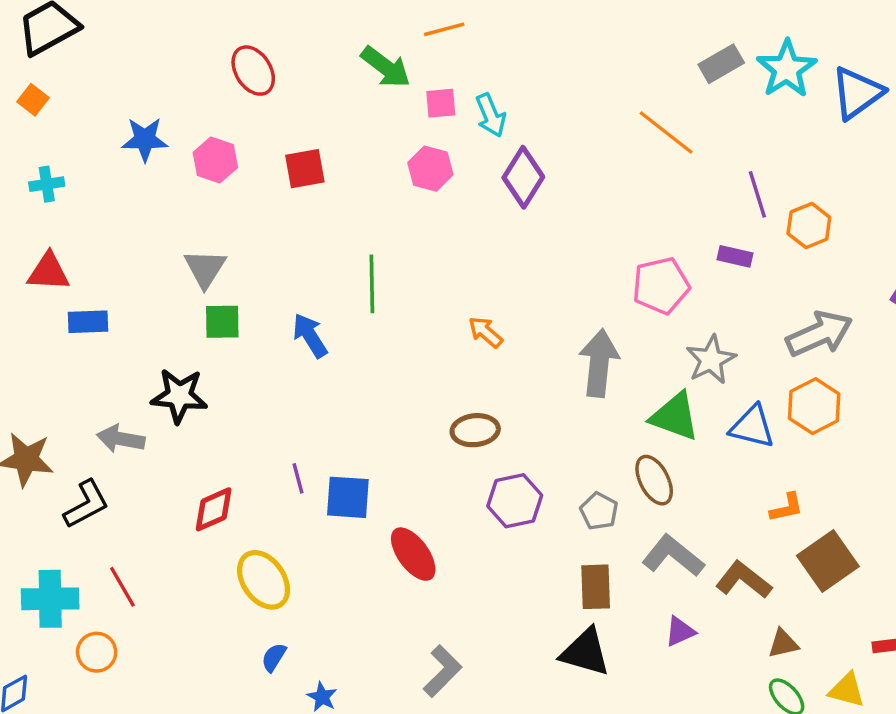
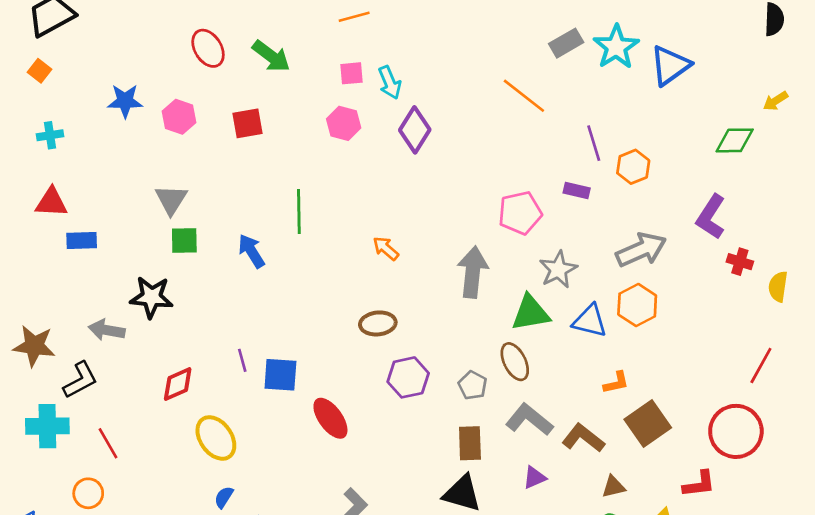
green arrow: (386, 67) -> (271, 56), moved
green triangle: (675, 416) -> (531, 313), turned -30
cyan cross: (50, 599) -> (47, 426), moved

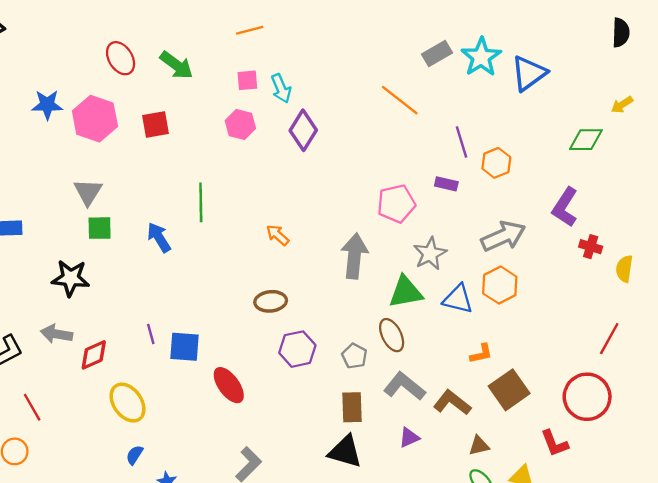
pink hexagon: (179, 117) -> (95, 119), size x1.5
gray arrow: (107, 330) -> (57, 334), moved
red L-shape: (699, 484) -> (555, 443), turned 76

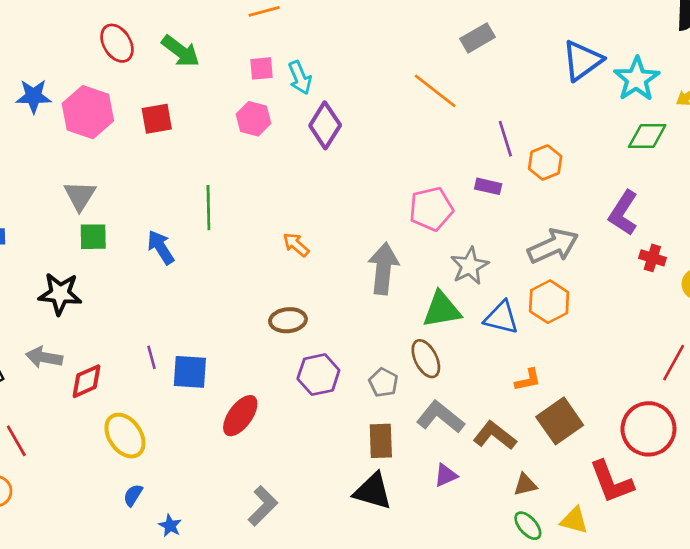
cyan star: (481, 57) -> (637, 79), moved
red ellipse: (229, 385) -> (240, 416), turned 72
red L-shape: (555, 443) -> (611, 482), size x1.4

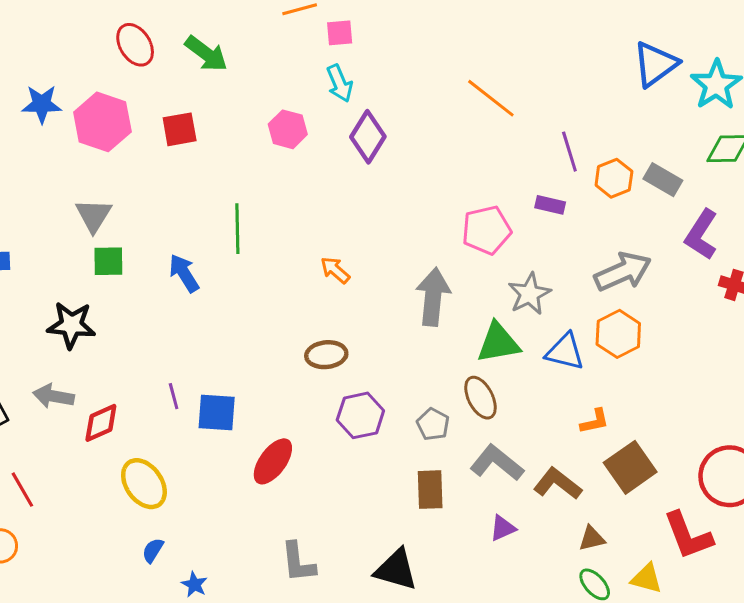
gray rectangle: (478, 38) -> (663, 180), moved, turned 60
pink square: (261, 68) -> (340, 33), moved
black triangle: (373, 491) -> (396, 570), moved
gray L-shape: (263, 506) -> (298, 562), turned 129

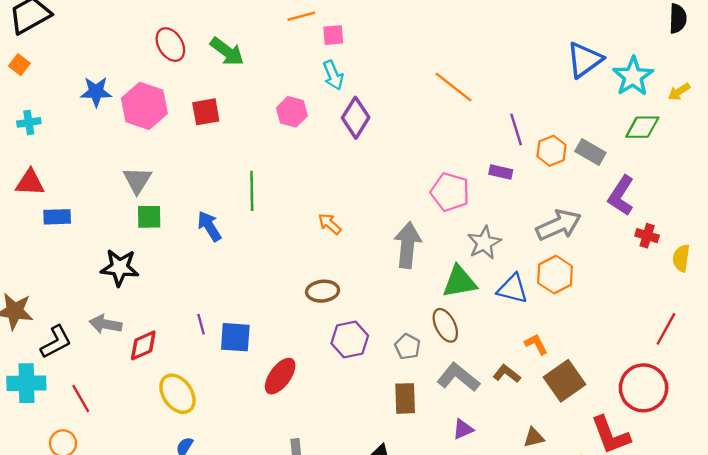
pink pentagon: (486, 230) -> (450, 192), turned 30
orange L-shape: (595, 421) -> (536, 344), turned -105
brown L-shape: (558, 484) -> (507, 374), moved, size x0.7

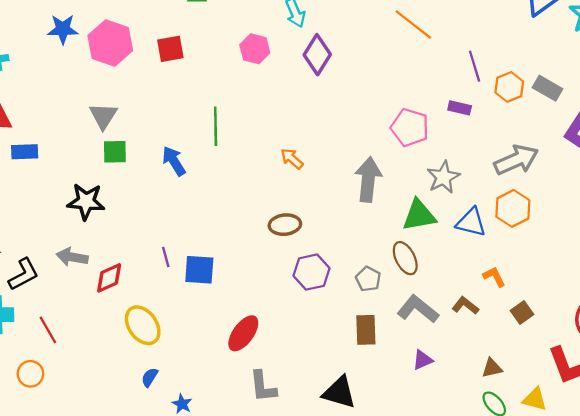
red ellipse: (280, 376) -> (243, 333), moved
brown square: (564, 381) -> (522, 313), size x0.6

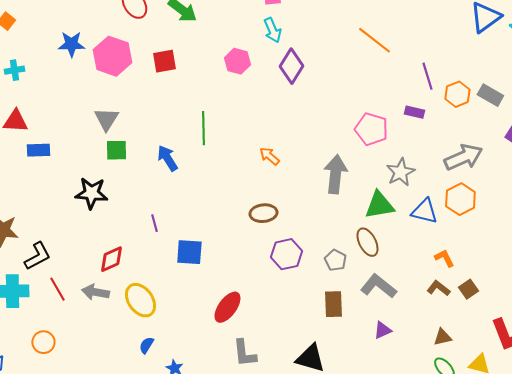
gray arrow: (72, 257) -> (95, 292), moved
purple line: (166, 257) -> (154, 223), moved
brown L-shape: (465, 306) -> (438, 288), moved
red line: (48, 330) -> (57, 289), moved

